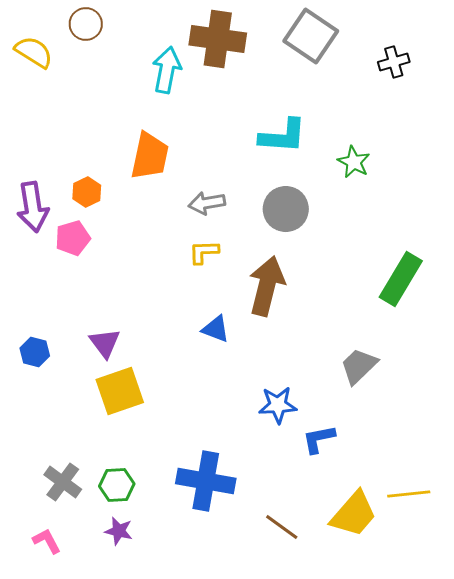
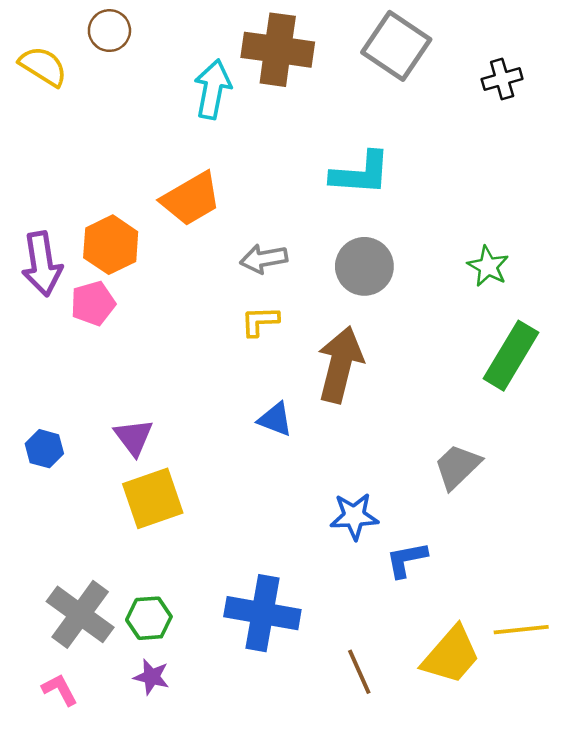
orange trapezoid: (150, 156) -> (191, 199), turned 48
green star: (354, 162) -> (488, 266), moved
orange hexagon: (87, 192) -> (111, 245), size x1.5
gray cross: (63, 482) -> (80, 614), size x1.4
brown line: (282, 527) -> (359, 672), turned 30

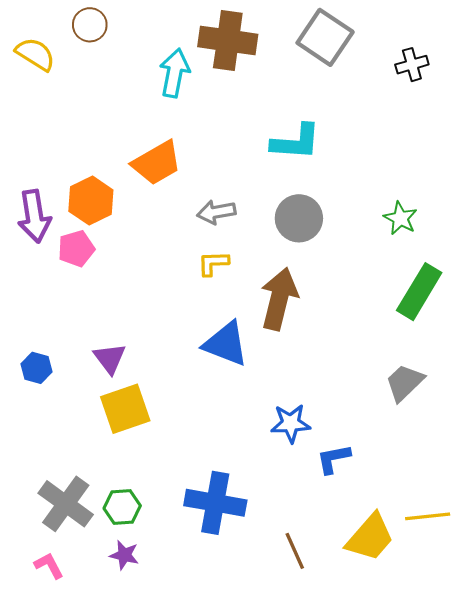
blue triangle: (275, 419) -> (226, 344), size x1.6
gray trapezoid: (457, 467) -> (405, 383), moved

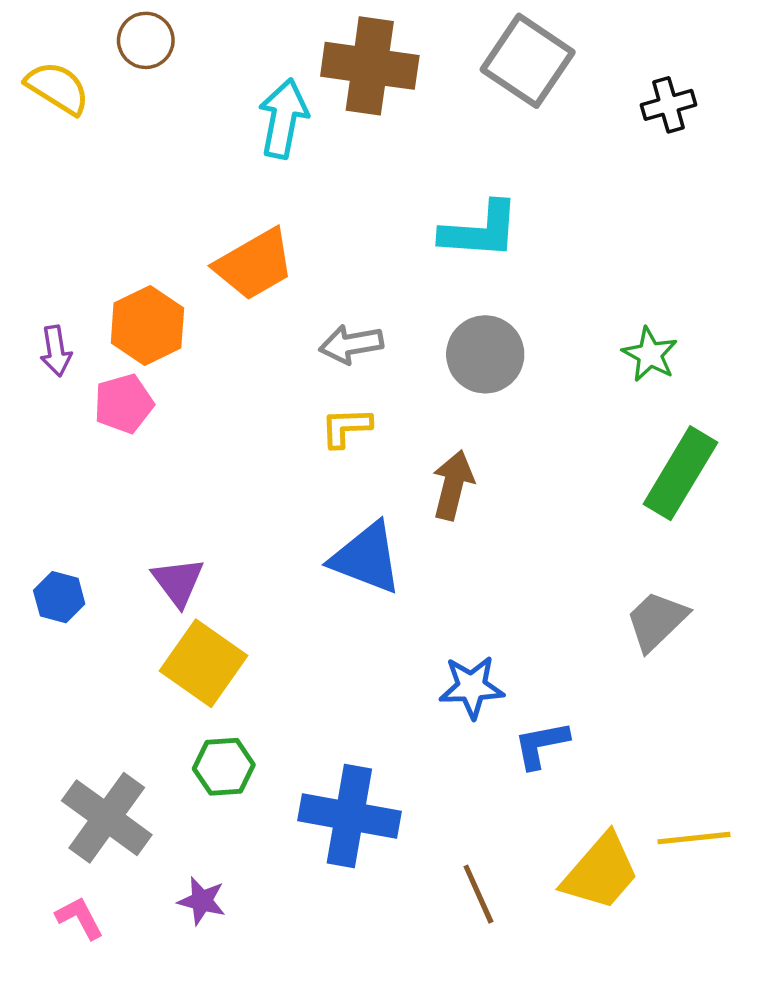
purple arrow: (34, 216) -> (56, 351), size x0.6
brown arrow: (279, 299) -> (453, 485), size x0.7
yellow square: (125, 409) -> (203, 663), turned -36
green hexagon: (122, 507) -> (224, 767), moved

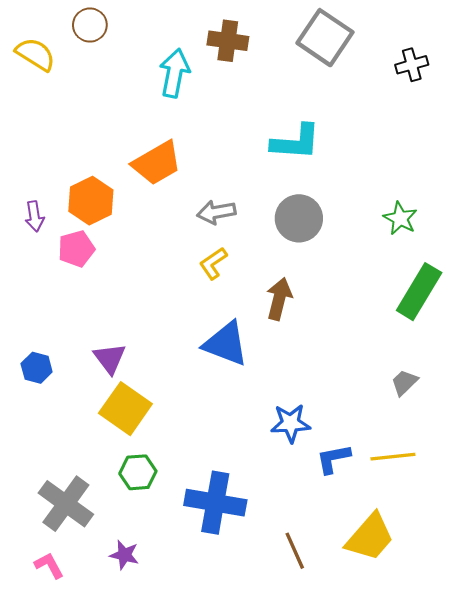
brown cross: (370, 66) -> (228, 41), size x0.7
yellow L-shape: (346, 427) -> (213, 263), turned -32
gray trapezoid: (657, 621) -> (404, 382), size x0.7
yellow line: (694, 838) -> (393, 457), moved

